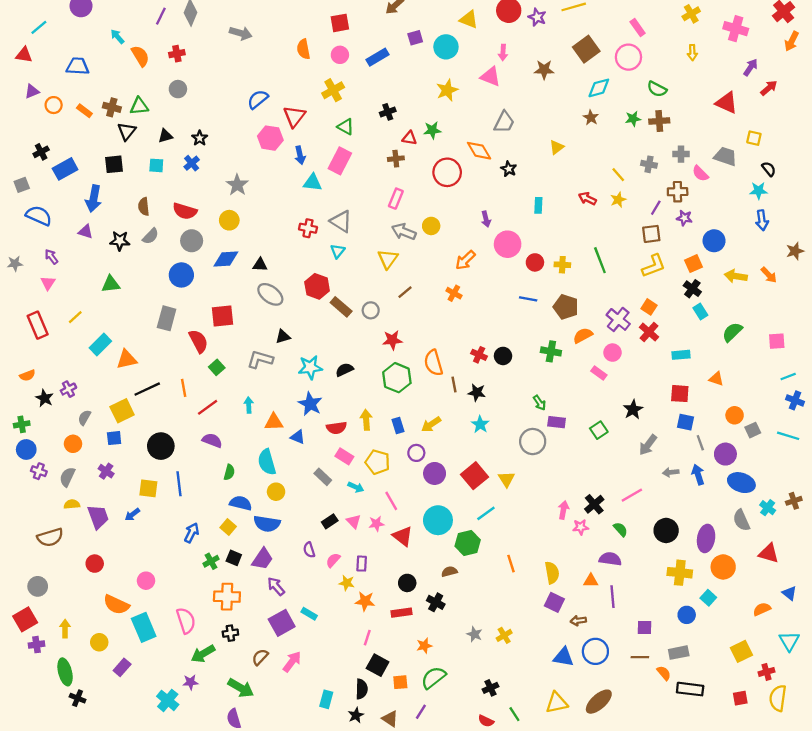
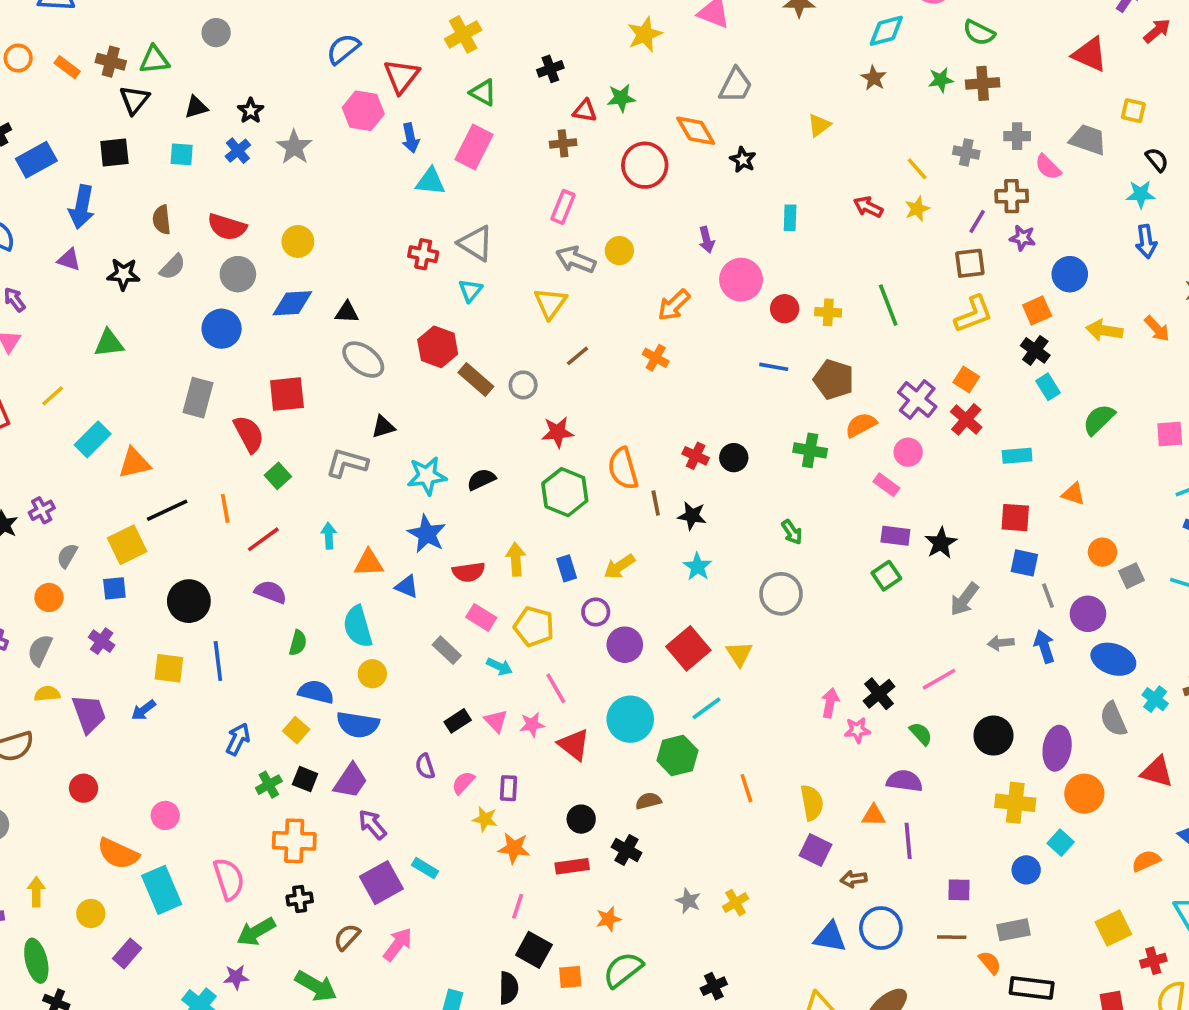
gray star: (237, 185) -> (294, 147), moved
purple rectangle: (557, 422) -> (895, 536), moved

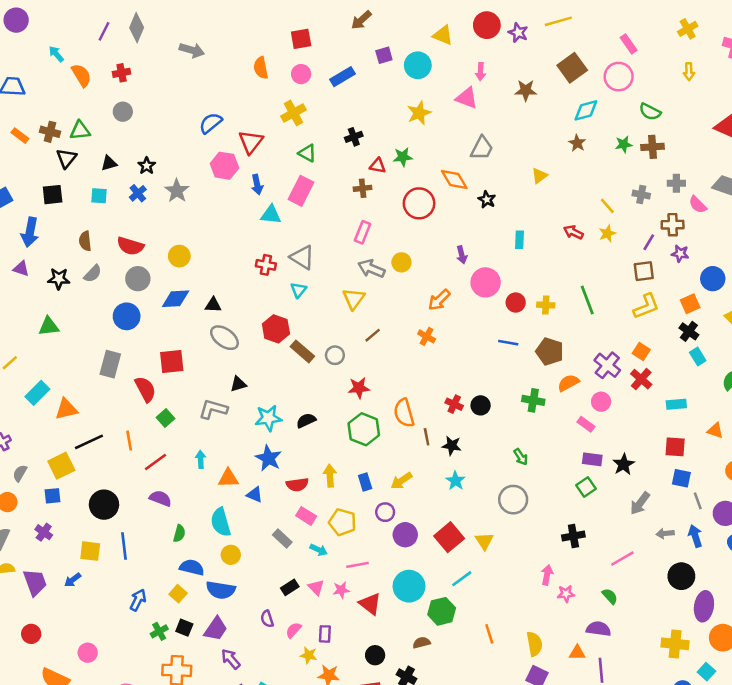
pink line: (556, 688) -> (358, 565), turned -70
black cross: (879, 694) -> (573, 536), moved, turned 30
black circle: (993, 736) -> (681, 576), moved

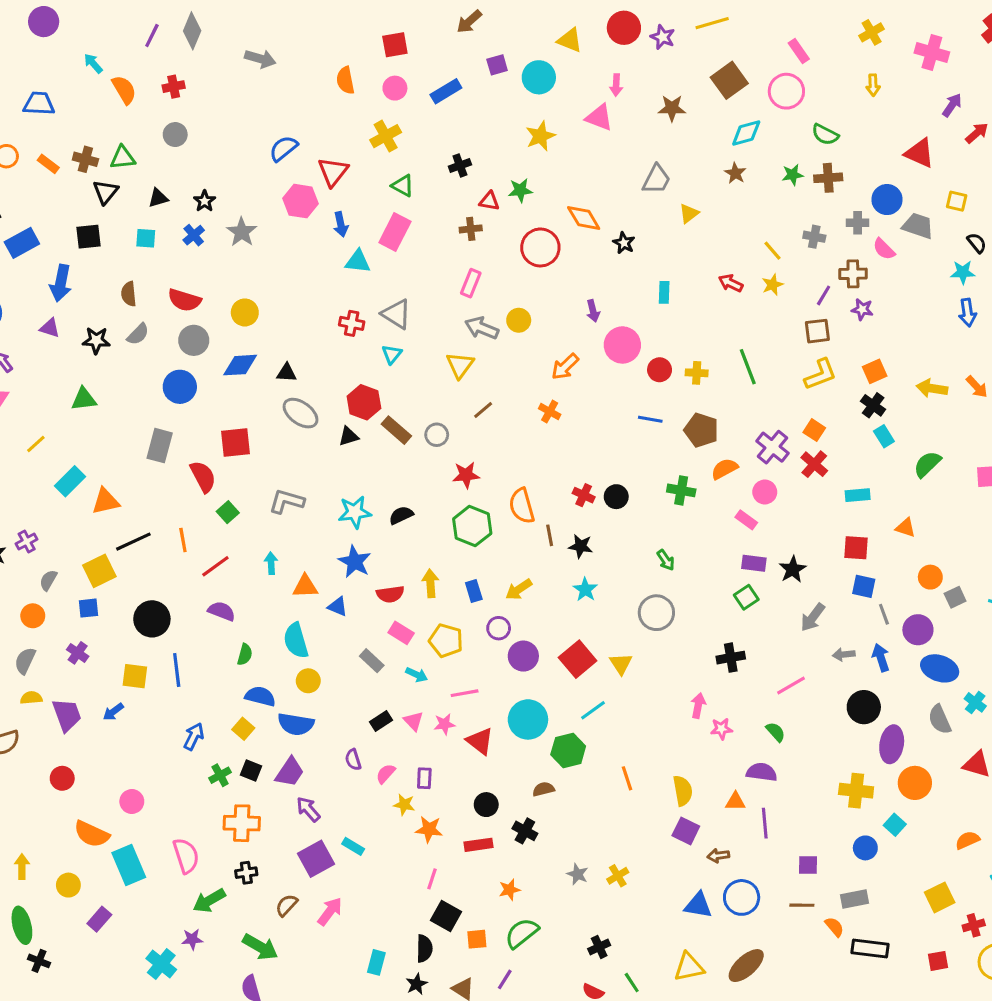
gray trapezoid: (482, 148) -> (656, 179), moved
blue circle: (713, 279) -> (887, 200), moved
black triangle: (238, 384) -> (348, 436), moved

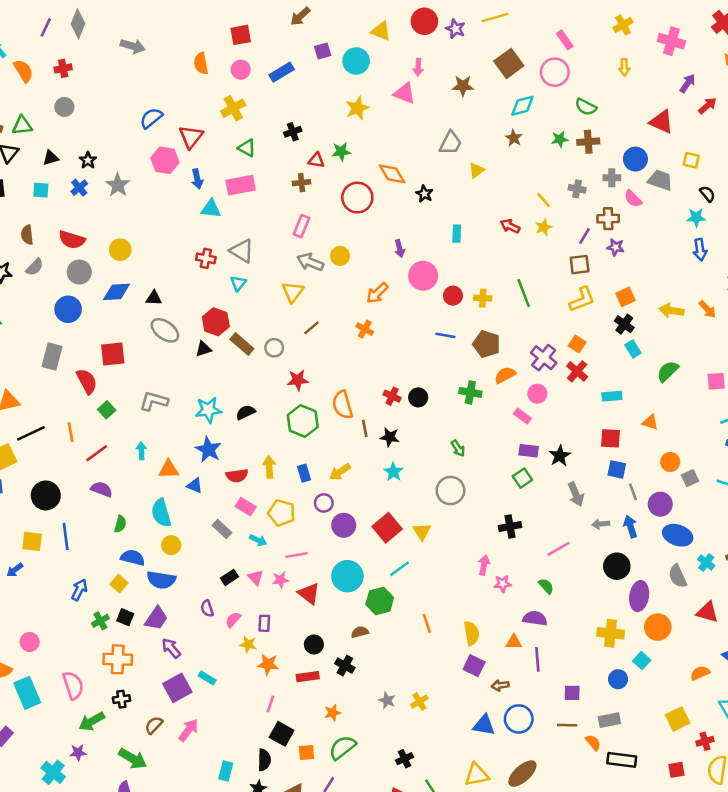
pink rectangle: (395, 232) -> (241, 185), turned 52
gray arrow: (813, 617) -> (576, 494), turned -60

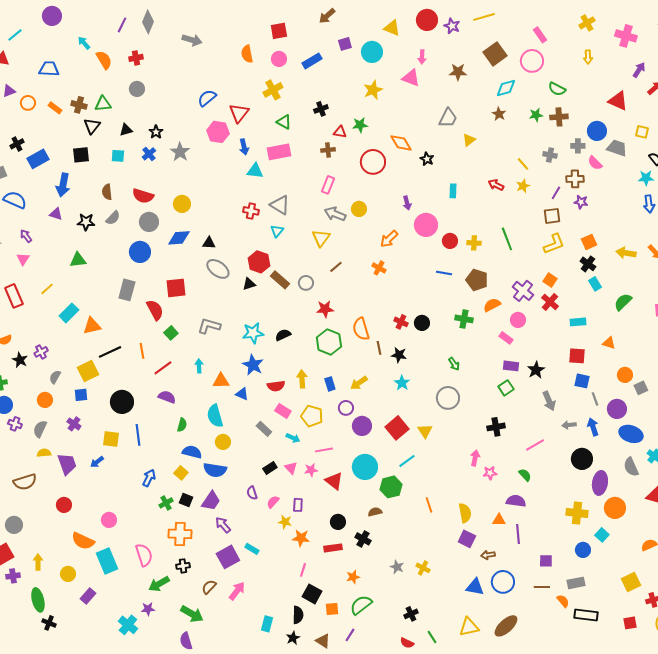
yellow cross: (419, 702) -> (423, 568), turned -32

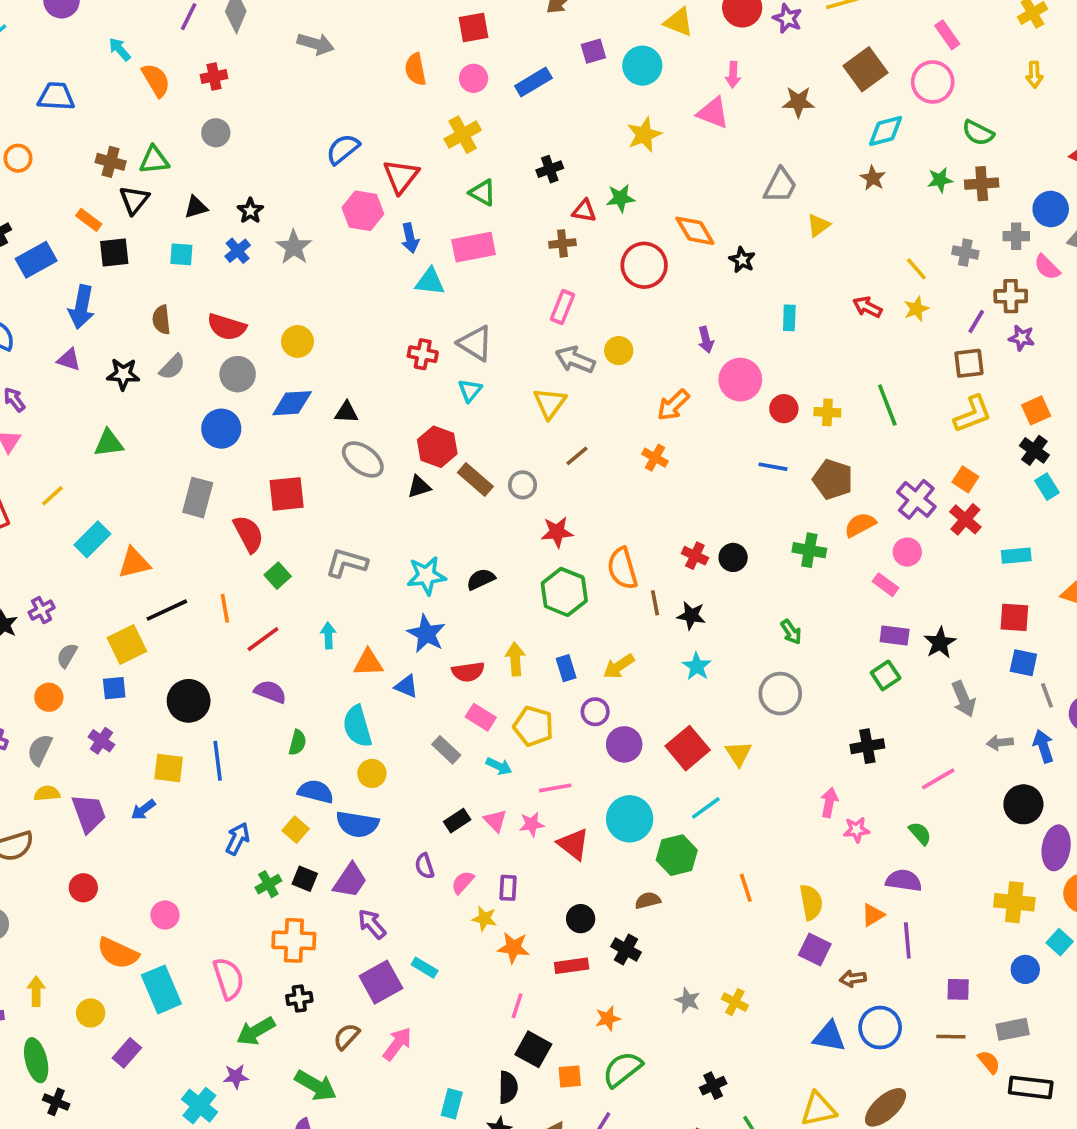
orange rectangle: (55, 108) -> (89, 220), moved
orange triangle: (499, 520) -> (873, 915), turned -32

